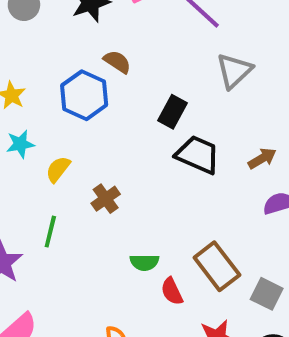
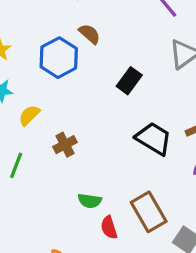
black trapezoid: (198, 155) -> (154, 139), moved

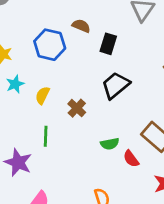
brown semicircle: (89, 34) -> (81, 26), moved
black trapezoid: (154, 139) -> (116, 85), moved, turned -52

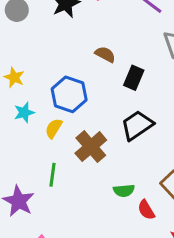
blue hexagon: (50, 45) -> (69, 94), moved
brown cross: (77, 108) -> (91, 147), size x1.5

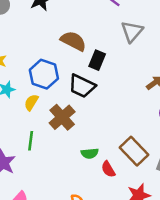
brown semicircle: (105, 54) -> (73, 41), size x1.5
black trapezoid: (137, 125) -> (82, 86), moved, turned -120

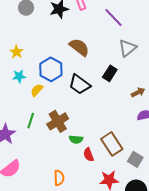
black rectangle: (97, 60) -> (110, 73), moved
brown cross: (62, 117) -> (58, 121), moved

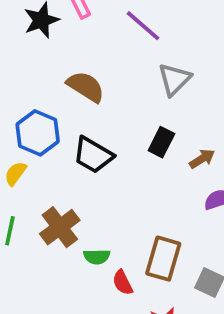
black rectangle: (110, 73) -> (161, 142), moved
brown rectangle: (112, 144) -> (163, 259), turned 55

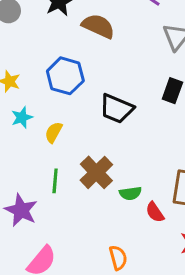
brown semicircle: (86, 87) -> (98, 26), moved
blue hexagon: (38, 133) -> (65, 76), moved

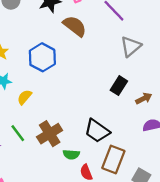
black trapezoid: (117, 109) -> (97, 131), moved
green line: (55, 181) -> (18, 133), turned -54

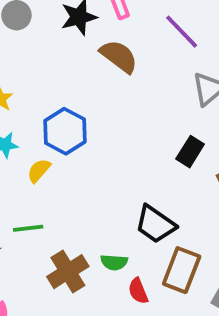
blue hexagon: (42, 57) -> (65, 131), moved
green line: (18, 133) -> (28, 228), turned -60
brown cross: (50, 134) -> (68, 272), moved

